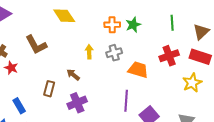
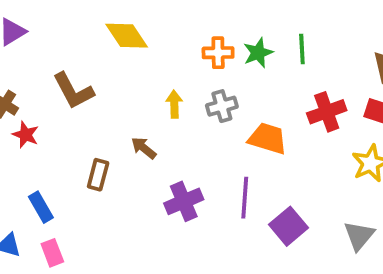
green line: (172, 23) -> (302, 49), moved
purple cross: (77, 103) -> (184, 201), moved

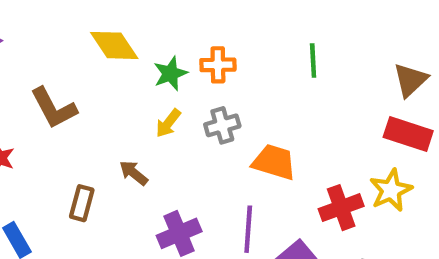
green star: (258, 53) -> (170, 73), moved
yellow arrow: (174, 104) -> (168, 123), turned -140
red cross: (327, 112) -> (341, 208), moved

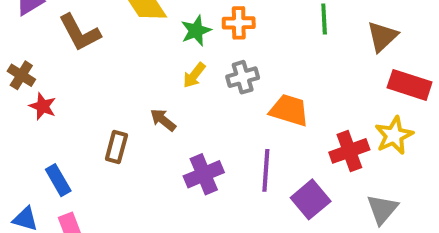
brown triangle: (410, 80) -> (382, 36), moved
brown L-shape: (54, 108) -> (80, 33), moved

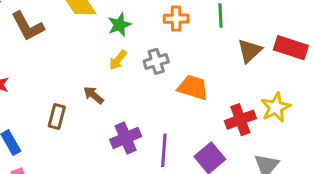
orange cross: (239, 23) -> (176, 19), moved
brown triangle: (382, 36) -> (250, 51), moved
red rectangle: (410, 85) -> (291, 48), moved
purple line: (266, 170) -> (164, 150), moved

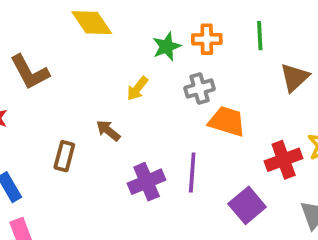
green star: (120, 25) -> (167, 46), moved
brown L-shape: (28, 26) -> (30, 72), moved
gray cross: (156, 61) -> (200, 88), moved
purple line: (164, 150) -> (192, 173), moved

